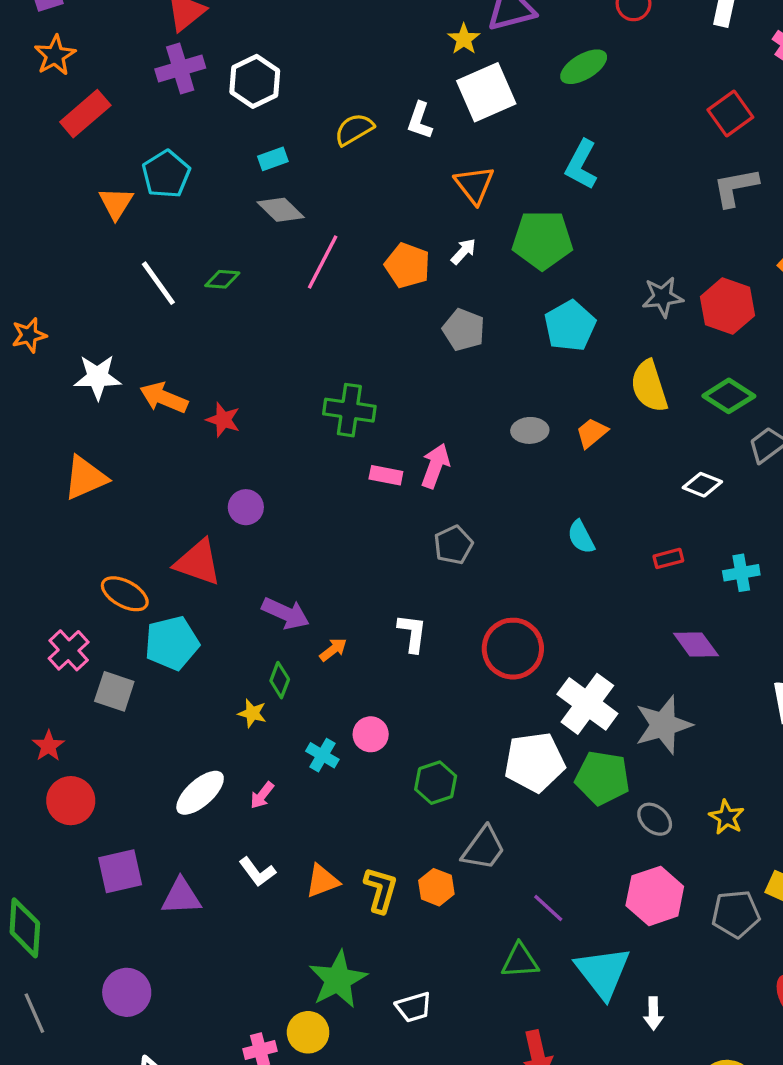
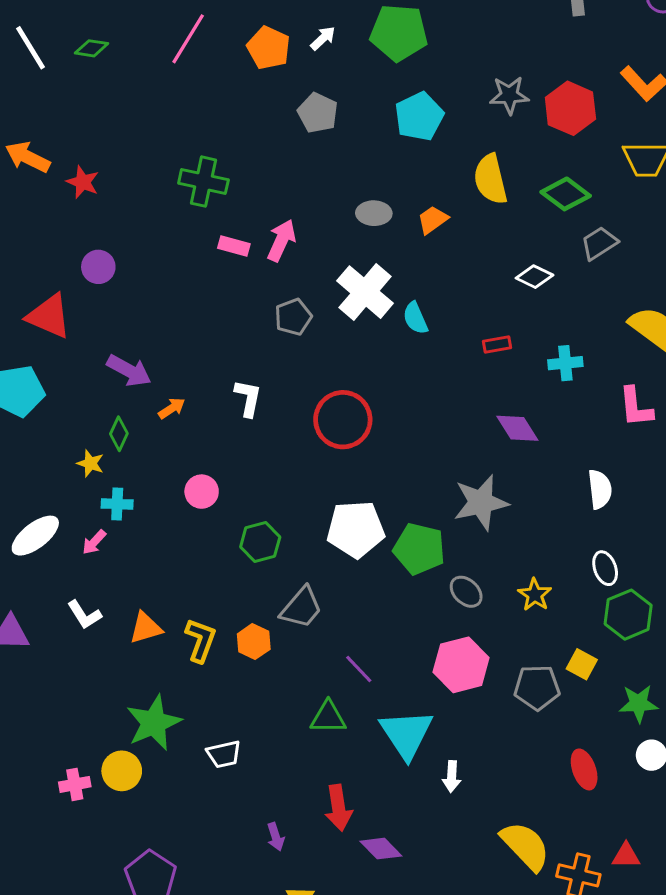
white cross: (587, 704) -> (365, 292), moved
cyan cross: (322, 755) -> (117, 504), moved, turned -32

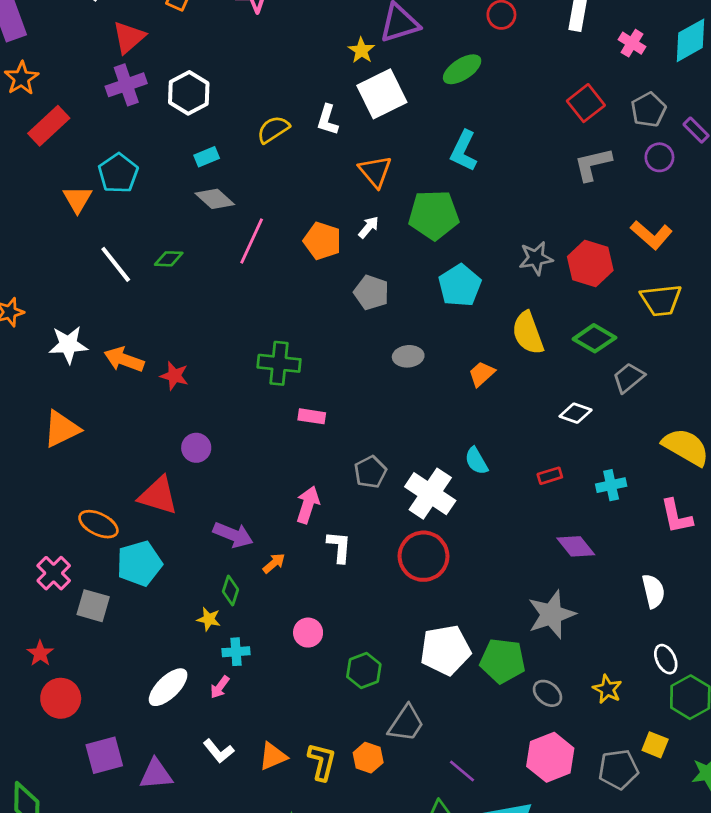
gray ellipse: (374, 213) -> (408, 356), moved
pink arrow: (281, 240) -> (308, 505), moved
white cross: (365, 292) -> (430, 494), moved

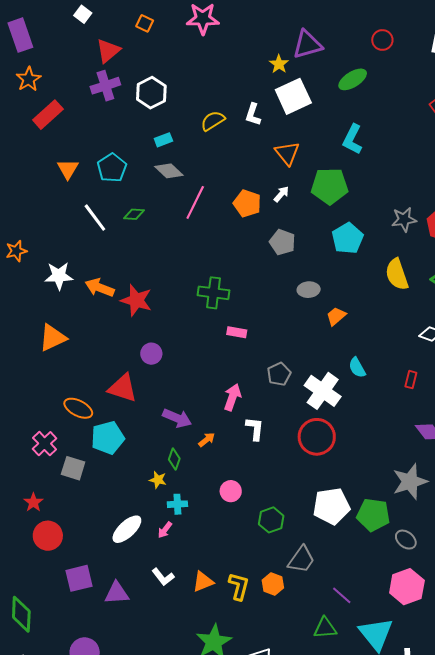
cyan pentagon: (118, 173) -> (112, 168), moved
orange trapezoid: (482, 374) -> (336, 316), moved
red star: (174, 376) -> (136, 300), size x1.5
red rectangle: (550, 476) -> (411, 380), turned -60

